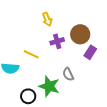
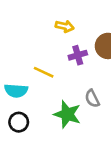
yellow arrow: (47, 19) -> (65, 26), turned -56
black circle: (28, 96) -> (19, 122), moved

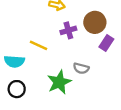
gray semicircle: (92, 98) -> (81, 68), turned -49
green star: (67, 114) -> (59, 82), turned 30

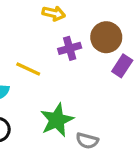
gray semicircle: (81, 68) -> (87, 141), moved

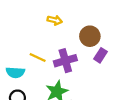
purple cross: (70, 48) -> (65, 61), moved, size x1.5

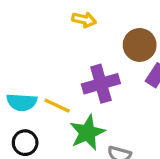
yellow line: (38, 57) -> (57, 106), moved

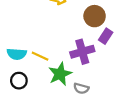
purple cross: (101, 84) -> (82, 52), moved

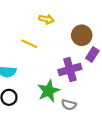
yellow line: (40, 56) -> (29, 44), moved

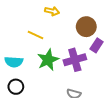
green star: (49, 91) -> (48, 60), moved

